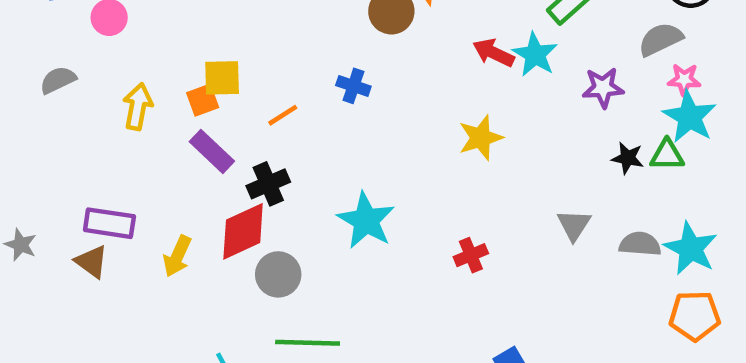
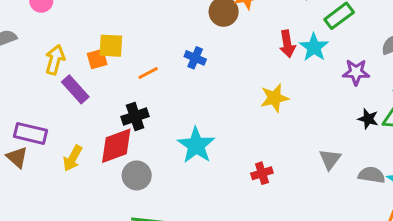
red arrow: (494, 53) -> (287, 44), turned -130
purple rectangle: (212, 151) -> (75, 89), moved

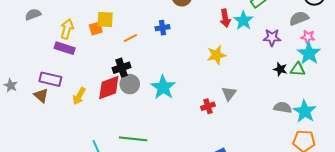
blue cross: (195, 58) -> (163, 28), turned -32
purple rectangle: (75, 89) -> (65, 48), moved, turned -30
gray triangle: (330, 159) -> (229, 94), moved
gray circle: (137, 175) -> (130, 84), moved

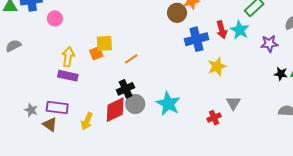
gray semicircle: (33, 14) -> (13, 46), moved
blue cross: (163, 28) -> (196, 39), moved, size x1.6
gray star: (11, 85) -> (31, 110), moved

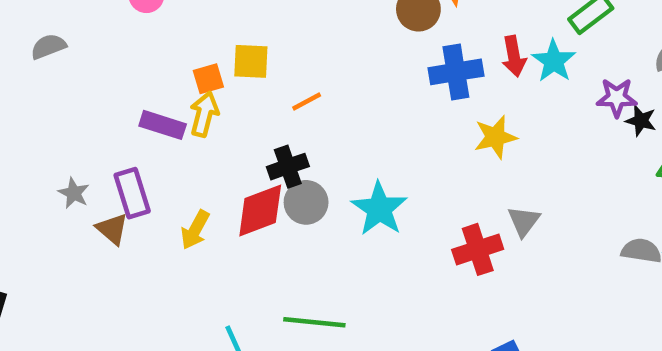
orange square: (96, 53) -> (208, 79), moved
yellow arrow: (68, 57) -> (204, 114), moved
black star: (281, 74) -> (641, 121), moved
purple rectangle: (57, 108) -> (132, 193), turned 60
red cross: (214, 118) -> (478, 249), size x1.5

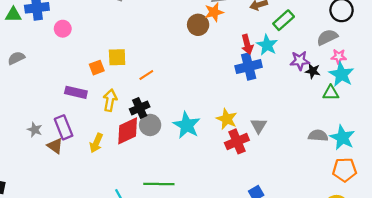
blue cross: (456, 72) -> (249, 67), moved
yellow arrow: (204, 114) -> (110, 100), moved
yellow star: (495, 137) -> (227, 119), moved, turned -30

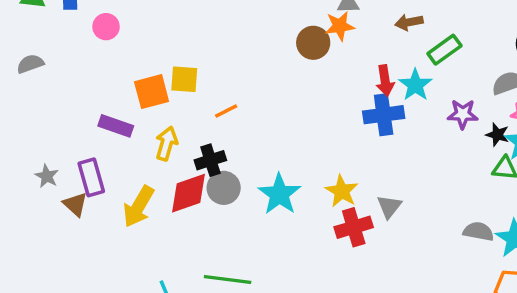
orange square: (97, 68) -> (152, 92), size x1.5
black star: (313, 71) -> (498, 135), moved
yellow arrow: (96, 143) -> (138, 207), size x1.4

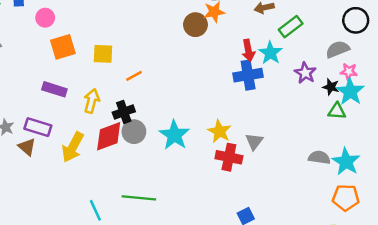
orange square: (152, 92) -> (63, 47), moved
purple star: (463, 114) -> (305, 73), turned 30
purple rectangle: (91, 177) -> (38, 127), turned -55
red cross: (354, 227) -> (229, 157), turned 30

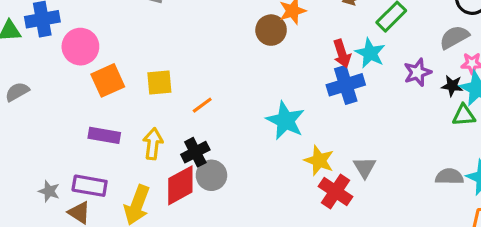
pink circle: (45, 18) -> (80, 47), size x1.5
purple star: (305, 73) -> (417, 72), turned 30
cyan star: (174, 135) -> (285, 121), moved
red cross: (229, 157) -> (335, 191), turned 30

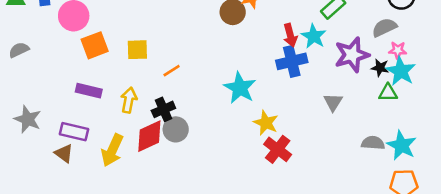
purple star: (417, 72) -> (352, 55), size x1.5
gray triangle: (365, 167) -> (333, 102), moved
gray star: (49, 191) -> (28, 119), moved, size x1.5

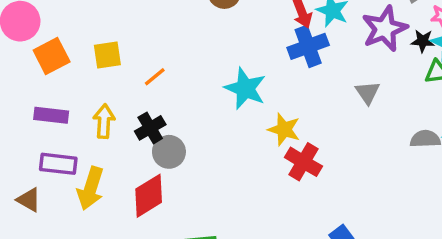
purple rectangle: (74, 132) -> (58, 164), moved
red diamond: (149, 136) -> (149, 196), moved

